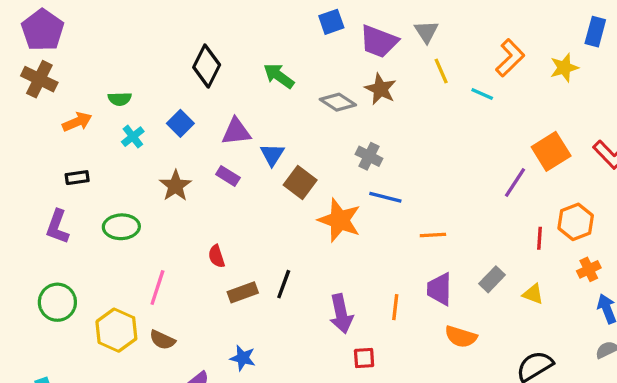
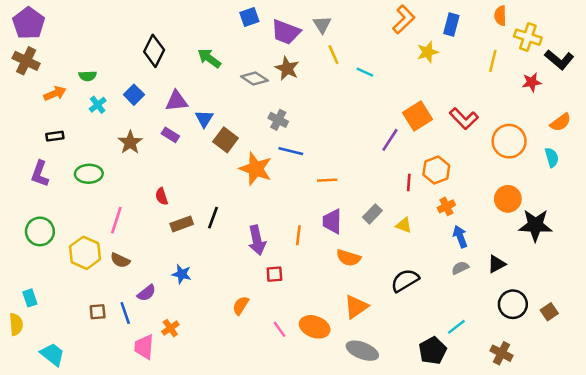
orange L-shape: (510, 58) -> (404, 19), moved

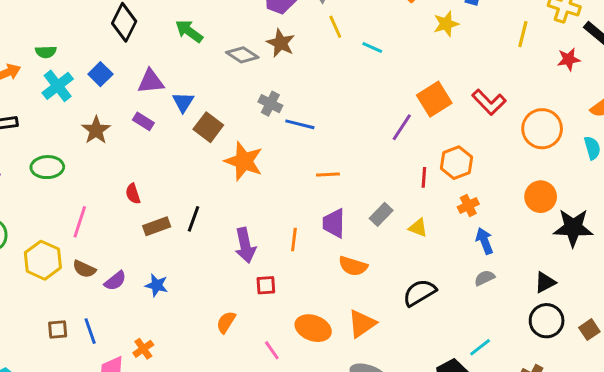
cyan cross: (98, 105) -> (58, 86), size x1.5
blue line: (291, 151) -> (300, 124), moved
black triangle: (497, 264) -> (545, 282), moved
purple semicircle: (147, 293) -> (115, 281), moved
orange ellipse: (315, 327) -> (313, 328), moved

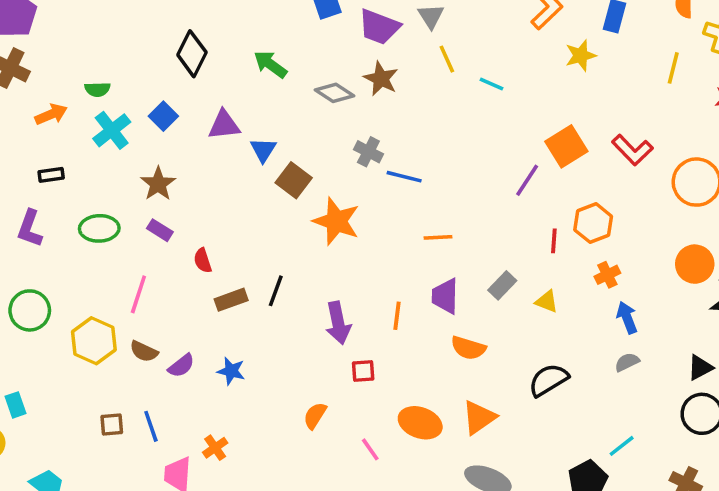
purple rectangle: (143, 121) -> (160, 230), moved

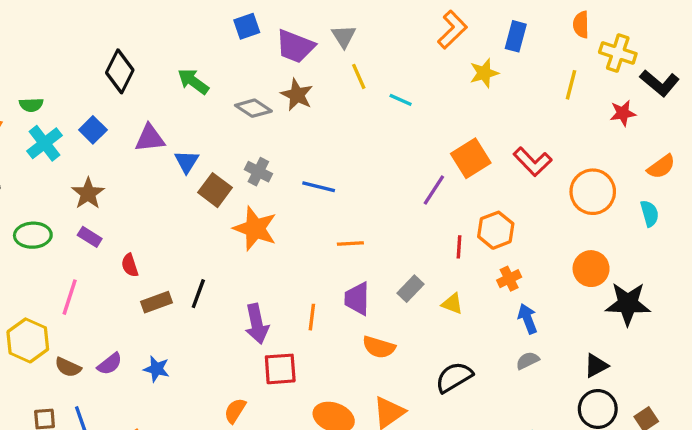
gray cross: (368, 152) -> (258, 172), moved
brown semicircle: (144, 351) -> (68, 367), moved
red square: (363, 371) -> (280, 369), size x1.5

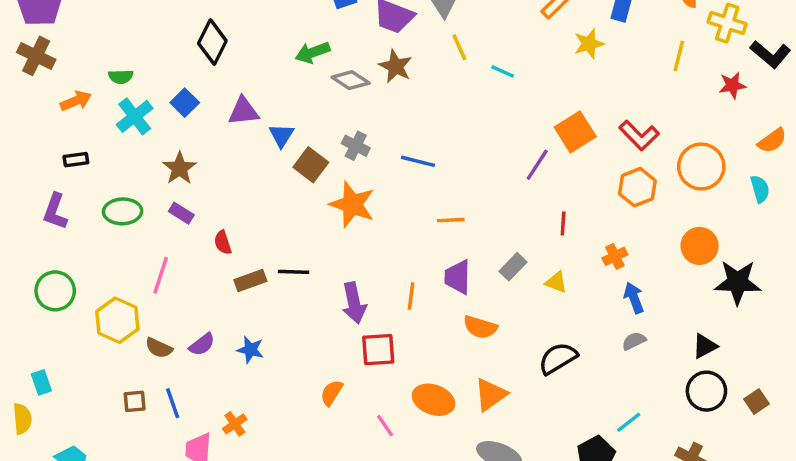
green arrow: (193, 81) -> (313, 52), moved, turned -56
orange hexagon: (496, 230) -> (637, 187), moved
black line: (198, 294) -> (294, 272), turned 72

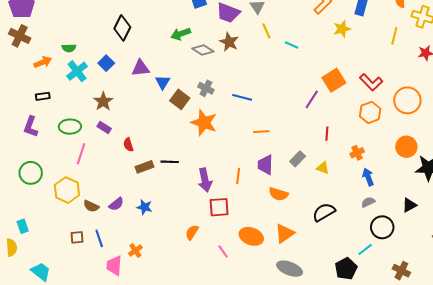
pink line: (161, 275) -> (81, 154), moved
black circle: (706, 391) -> (382, 227), moved

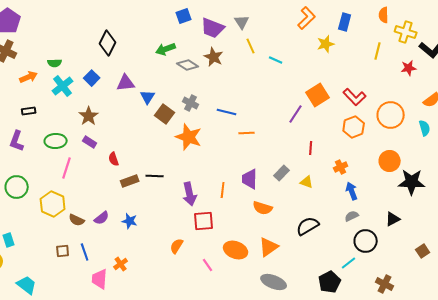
orange line: (261, 132) -> (247, 133), moved

